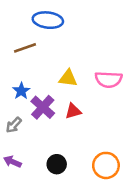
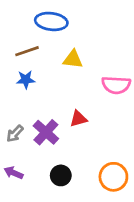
yellow triangle: (68, 78) -> (73, 59), moved
blue star: (21, 91) -> (26, 80), moved, turned 30
purple cross: (43, 107) -> (46, 132), moved

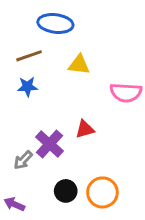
gray arrow: (15, 134) -> (23, 160), moved
purple arrow: (14, 173) -> (14, 204), moved
orange circle: (113, 177) -> (102, 192), moved

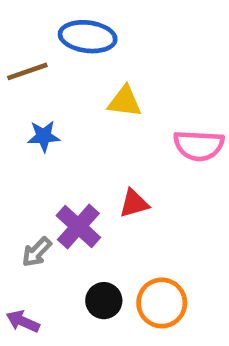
brown line: (29, 56) -> (27, 71), moved

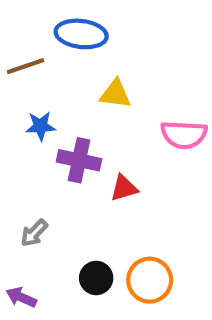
purple cross: (78, 227) -> (79, 160), moved, turned -30

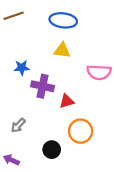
blue ellipse: (81, 34) -> (63, 20), moved
brown line: (26, 66) -> (14, 16), moved
orange circle: (150, 280) -> (81, 131), moved

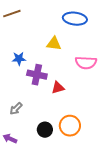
blue ellipse: (63, 20) -> (75, 19), moved
orange circle: (81, 131) -> (70, 126), moved

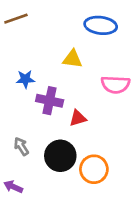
gray arrow: (16, 109) -> (21, 146), turned 104
black circle: (45, 130) -> (60, 156), moved, size x1.5

